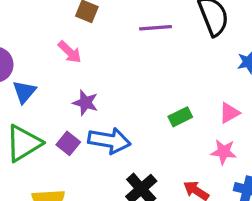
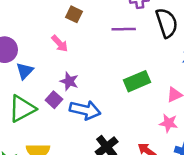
green rectangle: (180, 117) -> (137, 81), moved, size x1.5
purple square: (68, 143) -> (54, 100), moved

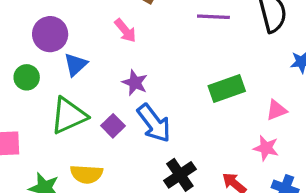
purple square: (54, 100) -> (113, 126), moved
blue arrow: (85, 110) -> (154, 123), turned 36

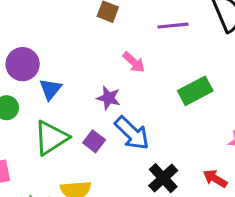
pink arrow: (125, 31) -> (134, 62), moved

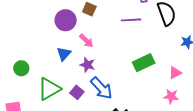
pink arrow: (134, 62) -> (86, 41), moved
purple circle: (23, 64) -> (66, 20), moved
blue triangle: (50, 89) -> (64, 54), moved

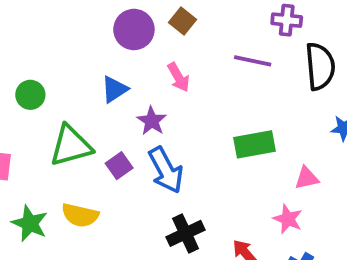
pink arrow: (86, 41) -> (179, 77), moved

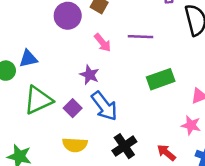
purple line: (253, 61) -> (140, 37), moved
blue triangle: (114, 89) -> (28, 59), moved, turned 30
yellow semicircle: (80, 215) -> (75, 145), moved

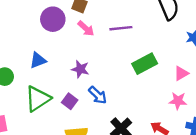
pink arrow: (103, 43) -> (86, 28), moved
blue triangle: (28, 59) -> (38, 60), moved
blue arrow: (104, 106) -> (98, 95), size x0.7

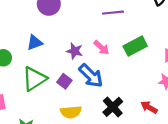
pink arrow: (86, 28) -> (101, 47), moved
blue arrow: (98, 95) -> (91, 76), size x1.4

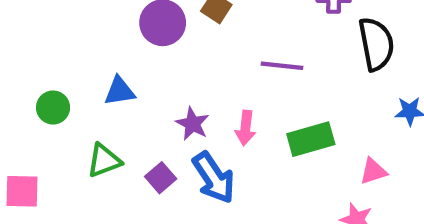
pink arrow: (101, 47) -> (245, 128), turned 42
green triangle: (34, 79) -> (104, 161), size x0.7

